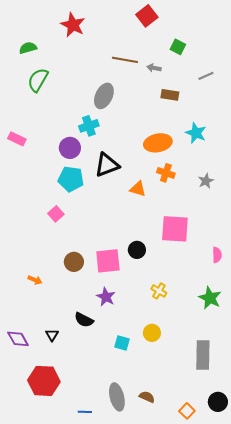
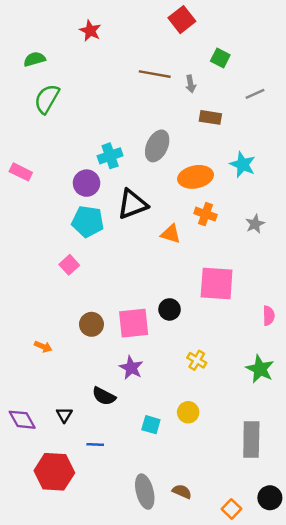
red star: (73, 25) -> (90, 31), size x0.7
gray arrow: (154, 68) -> (191, 84), turned -112
gray ellipse: (104, 96) -> (157, 146), moved
blue line: (85, 412) -> (95, 444), moved

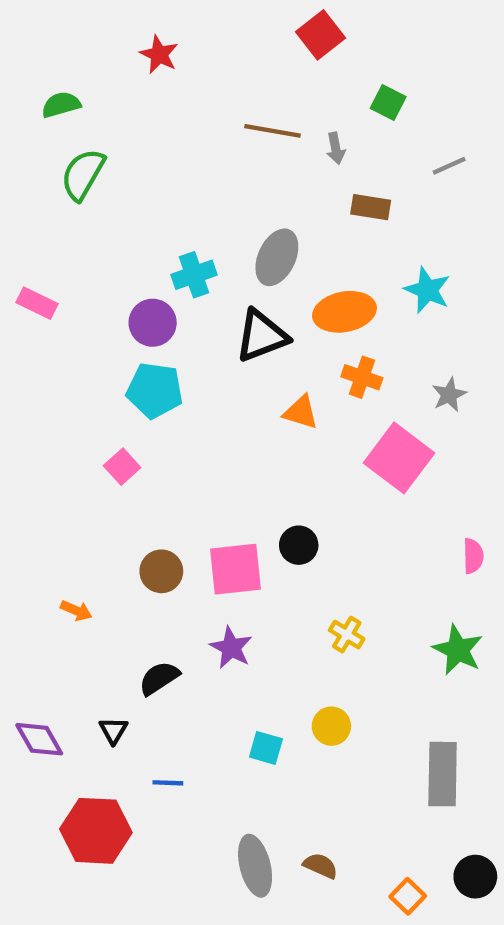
black triangle: (132, 204) -> (262, 336), moved
pink square: (217, 283) -> (399, 458), moved, turned 33
black semicircle: (104, 396) -> (159, 678), moved, turned 120

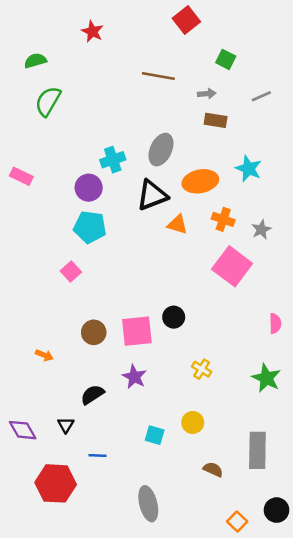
gray arrow: (336, 148) -> (207, 94), moved, turned -84
orange cross: (362, 377) -> (223, 219), moved
orange triangle: (301, 412) -> (177, 224), moved
brown semicircle: (320, 866) -> (213, 469), moved

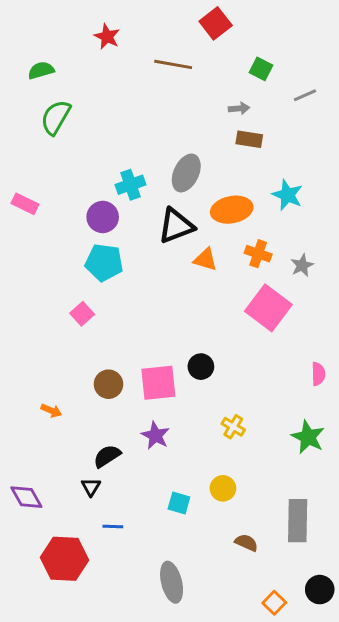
brown line: (158, 76) -> (173, 64), moved
gray line: (261, 96) -> (305, 95), moved
black triangle: (66, 425) -> (91, 487), moved

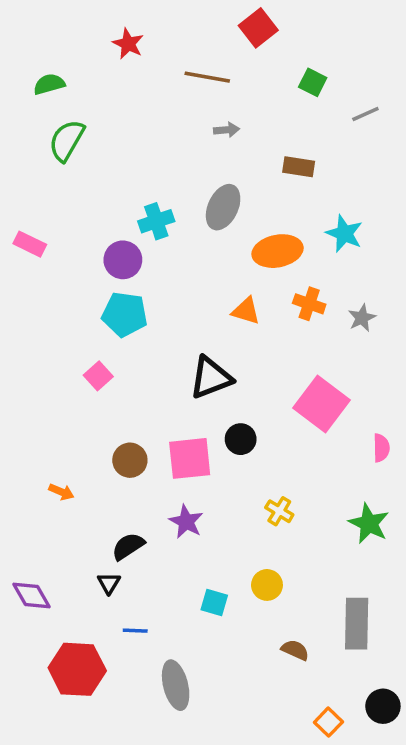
gray arrow: (239, 108) -> (227, 130), moved
black triangle: (176, 226) -> (211, 378), moved
pink square: (268, 308) -> (321, 404), moved
gray ellipse: (172, 582) -> (176, 685), moved

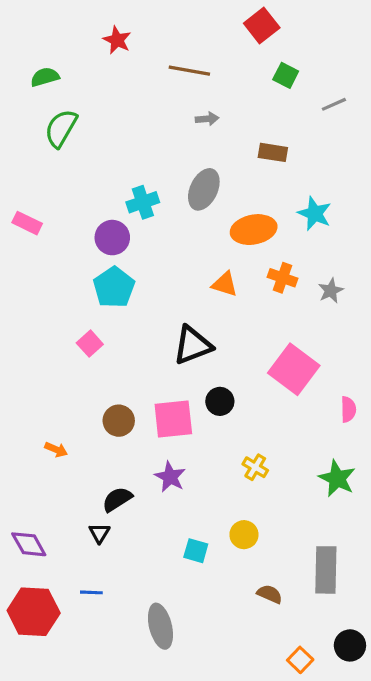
red square: (258, 28) -> (262, 26), moved
cyan pentagon: (125, 314) -> (114, 287), turned 30
blue line: (135, 631) -> (91, 592), moved
red hexagon: (77, 669) -> (34, 612), moved

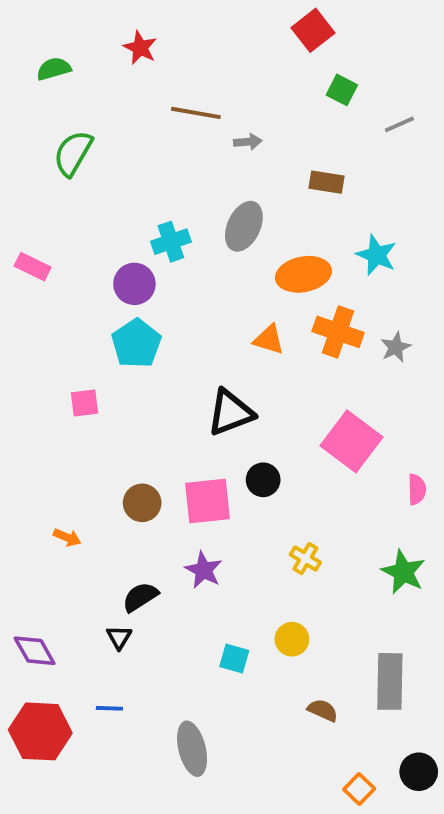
brown line: (189, 71) -> (196, 113), moved
green semicircle: (45, 77) -> (54, 69), moved
orange cross: (283, 278) -> (338, 332), size x1.4
pink square: (90, 344) -> (85, 403), moved, turned 35

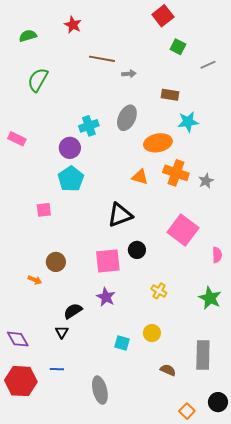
cyan star: (376, 255) -> (188, 122), moved, turned -30
brown circle: (142, 503) -> (56, 262), moved

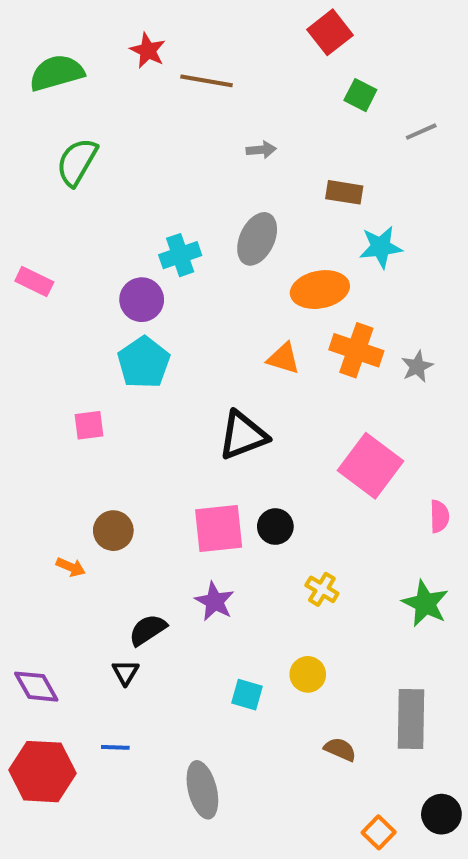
green semicircle: (28, 36) -> (57, 73), size x1.5
brown line: (102, 59) -> (206, 81), moved
black circle: (137, 250) -> (275, 527), moved

